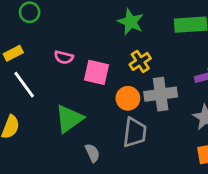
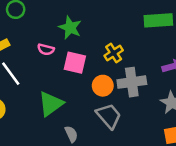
green star: (131, 22) -> (70, 28), moved
gray trapezoid: (135, 132) -> (109, 116), turned -48

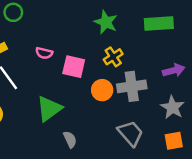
green star: (70, 28) -> (106, 22), moved
gray trapezoid: (109, 116) -> (130, 133), moved

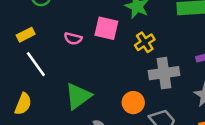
pink square: (74, 67) -> (106, 28), moved
orange circle: (102, 90) -> (133, 103), moved

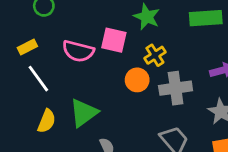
pink semicircle: (73, 38) -> (78, 51), size x1.6
orange circle: (133, 103) -> (137, 80), moved
yellow semicircle: (23, 104) -> (47, 121), moved

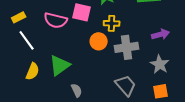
yellow cross: (155, 55) -> (112, 23), turned 35

